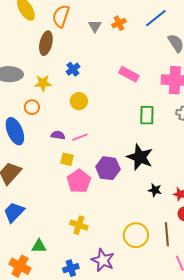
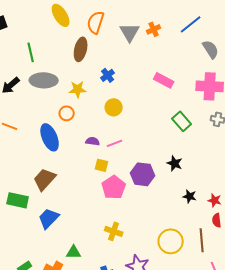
gray triangle: (95, 26) -> (130, 32), size x1.5
green rectangle: (147, 115) -> (182, 121), turned -42
black star: (140, 157) -> (175, 163), size x0.6

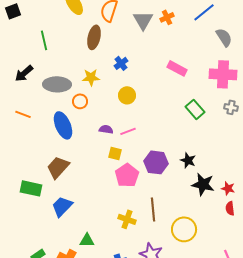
gray ellipse: (44, 80) -> (57, 84), moved
black star: (175, 163) -> (188, 160), moved
black star: (190, 196) -> (203, 184), size x1.6
brown line: (202, 240) -> (153, 209), moved

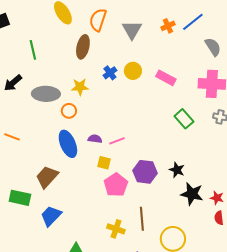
orange cross: (167, 17) -> (168, 26), moved
yellow circle: (127, 95) -> (133, 71), moved
orange line: (23, 114) -> (12, 137), moved
blue ellipse: (63, 125) -> (68, 144), moved

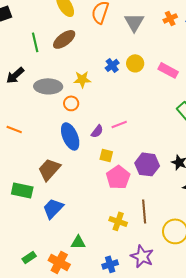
brown ellipse: (83, 47) -> (64, 39), moved, turned 40
purple semicircle: (95, 139) -> (97, 131), turned 120
pink line: (117, 141) -> (119, 124), moved

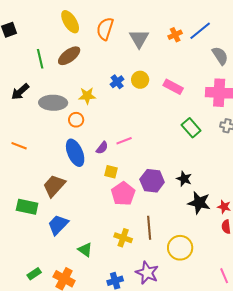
green triangle: (78, 242) -> (85, 250), moved, turned 35

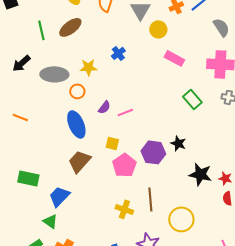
yellow circle: (140, 80) -> (158, 29), moved
purple semicircle: (102, 148) -> (104, 107), moved
black star: (184, 179) -> (178, 143), moved
brown trapezoid: (54, 186) -> (79, 161), moved
green triangle: (85, 250) -> (50, 221), moved

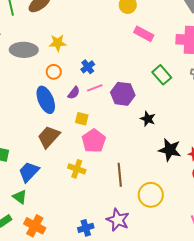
blue cross: (118, 53) -> (88, 67), moved
orange circle: (77, 91) -> (54, 72), moved
purple semicircle: (104, 107) -> (74, 93), moved
purple hexagon: (153, 152) -> (123, 94), moved
yellow cross: (124, 209) -> (77, 169), moved

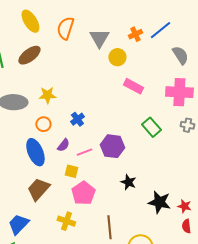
pink line: (95, 88) -> (84, 152), moved
black star: (148, 119) -> (128, 182), moved

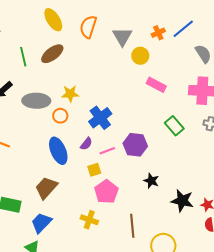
blue cross: (77, 119) -> (100, 118), size x1.6
orange circle: (43, 124) -> (60, 116), moved
yellow square: (71, 171) -> (94, 170), turned -32
brown trapezoid: (38, 189) -> (46, 188), moved

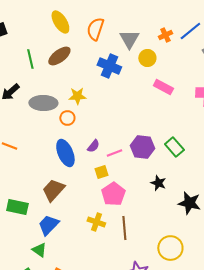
blue cross: (100, 118) -> (109, 66), moved, turned -30
green rectangle: (174, 126) -> (174, 147), moved
brown line: (132, 226) -> (124, 228), moved

